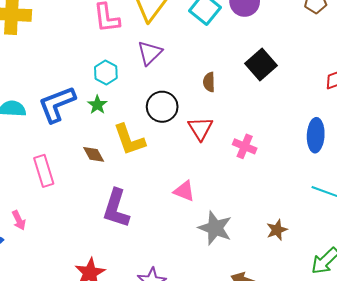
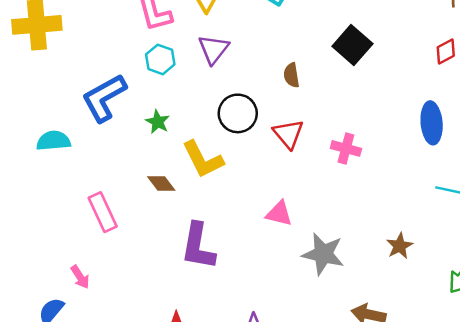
cyan hexagon: (106, 73) -> (160, 59), moved
blue L-shape: (57, 104) -> (104, 98), moved

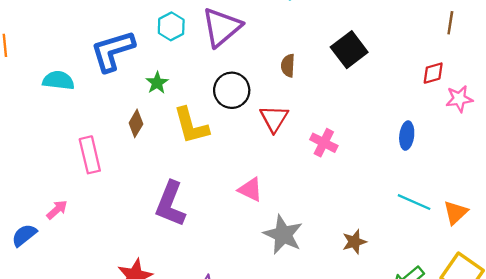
purple triangle: (213, 49) -> (222, 27), size x1.4
blue ellipse: (432, 123) -> (407, 136), size x0.7
brown diamond: (161, 183) -> (136, 123), moved, turned 56
pink arrow: (80, 277) -> (57, 210), turned -110

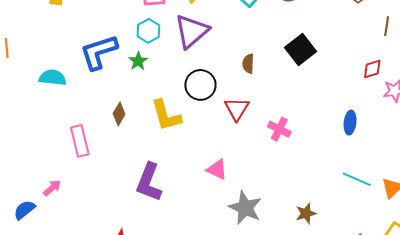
green star: (157, 83) -> (138, 61), moved

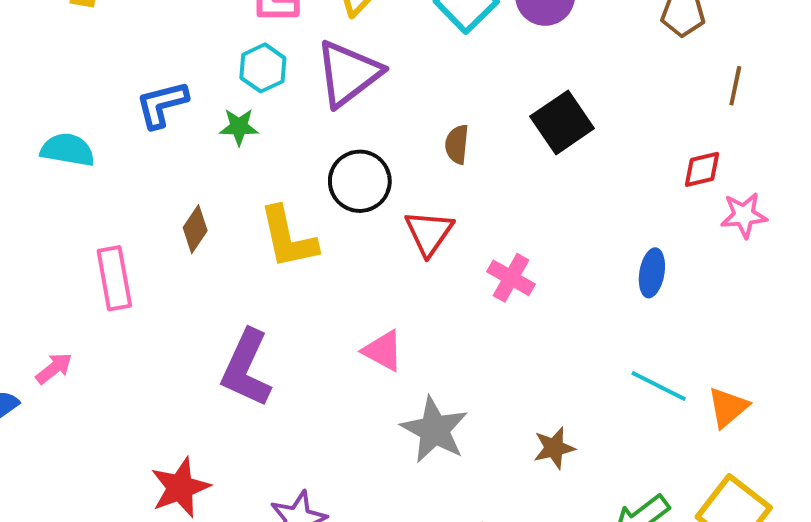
blue L-shape: (99, 52) -> (162, 104), size x0.7
green star: (138, 61) -> (239, 127), turned 30

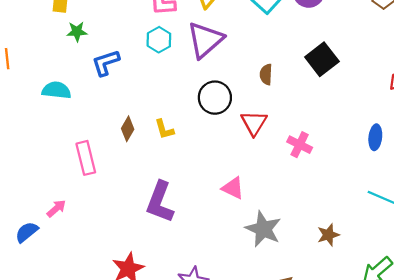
green star: (239, 127) -> (77, 32), moved
yellow L-shape: (288, 238) -> (164, 129), moved, size x0.6

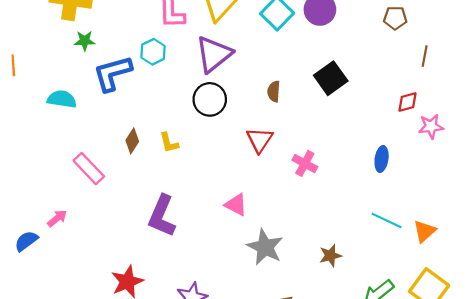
cyan hexagon: (159, 40) -> (153, 52), moved
blue L-shape: (106, 63) -> (113, 73), size x1.4
black circle: (215, 98) -> (210, 99), moved
pink rectangle: (86, 158) -> (89, 169), turned -32

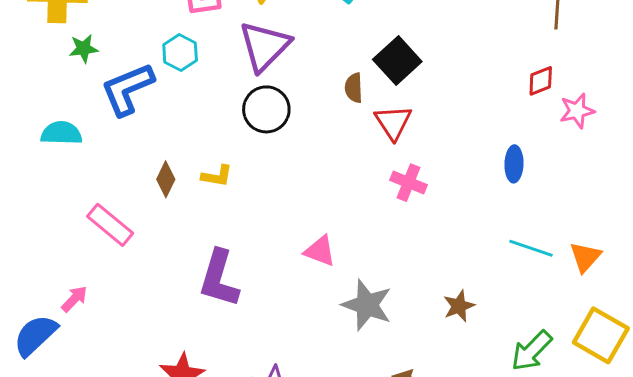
black square: (331, 78) -> (397, 60), moved
red triangle: (260, 140) -> (393, 122), moved
yellow L-shape: (169, 143) -> (217, 176), turned -60
blue semicircle: (26, 241) -> (35, 335), size x1.4

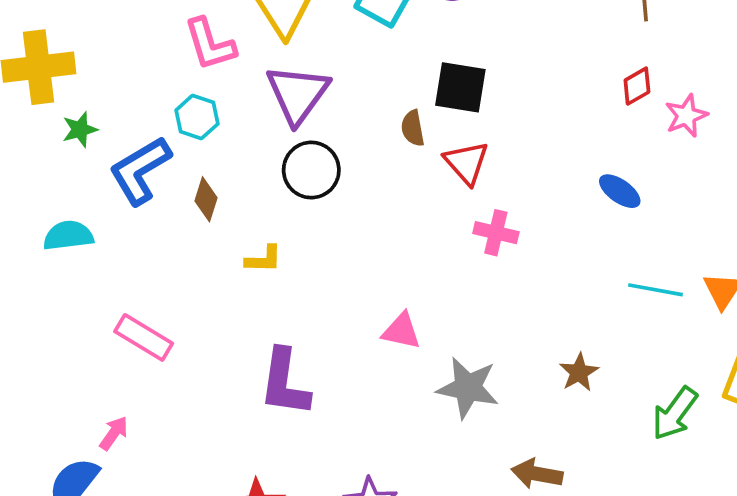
black square: (397, 60) -> (460, 87), turned -30
blue ellipse: (514, 164) -> (620, 191), turned -48
brown diamond: (166, 179) -> (206, 199), moved

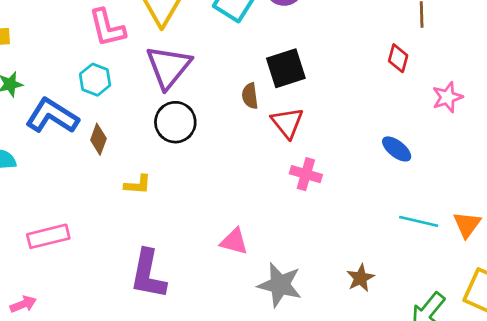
red diamond: (637, 86) -> (398, 58), moved, turned -48
black square: (460, 87) -> (286, 68), turned -30
blue L-shape: (140, 170) -> (52, 116), turned 60
pink rectangle: (144, 337) -> (48, 236), turned -48
pink arrow: (114, 433) -> (23, 304), turned 30

